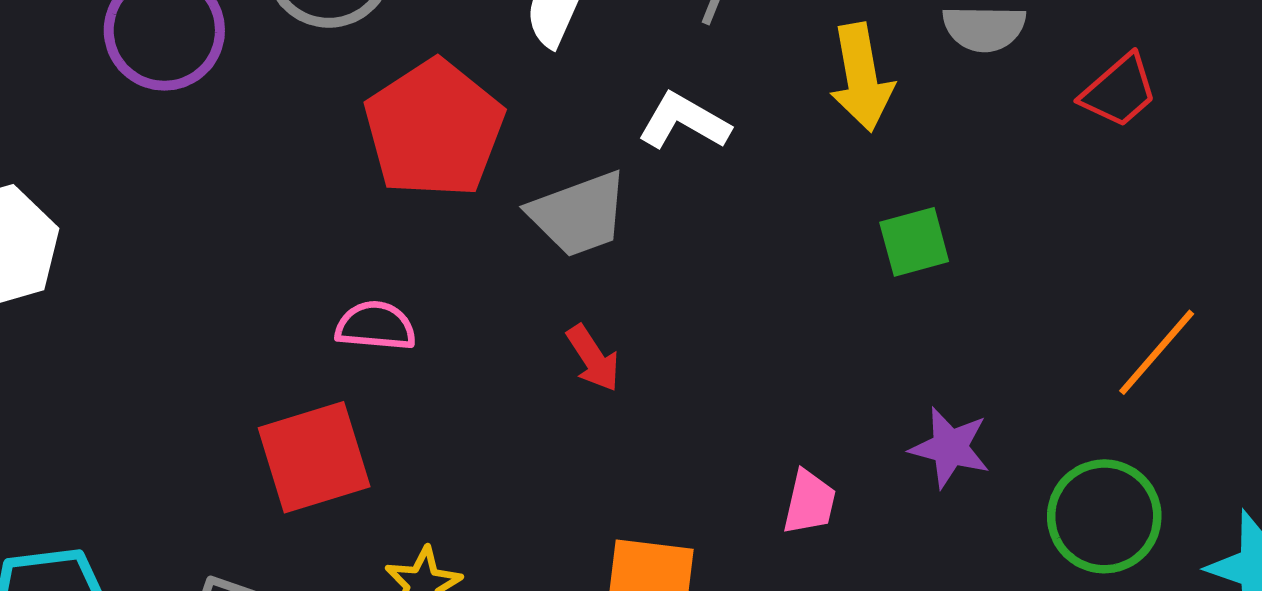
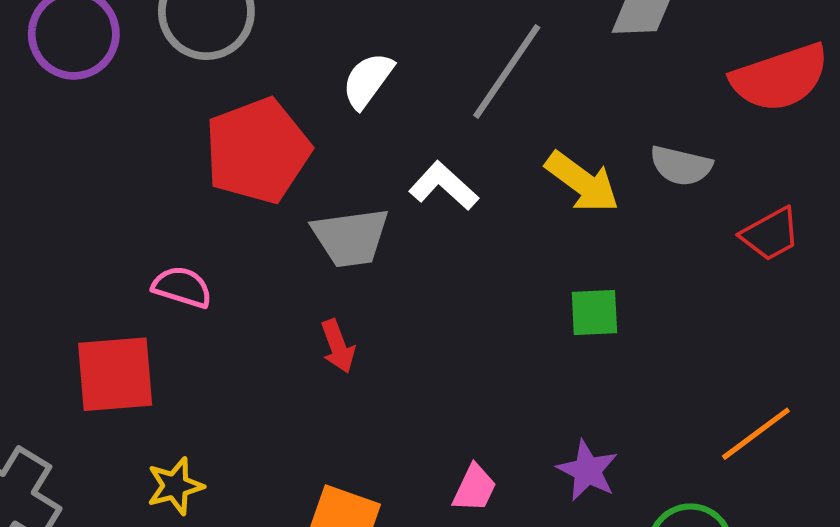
yellow arrow: (861, 77) -> (582, 182), turned -56

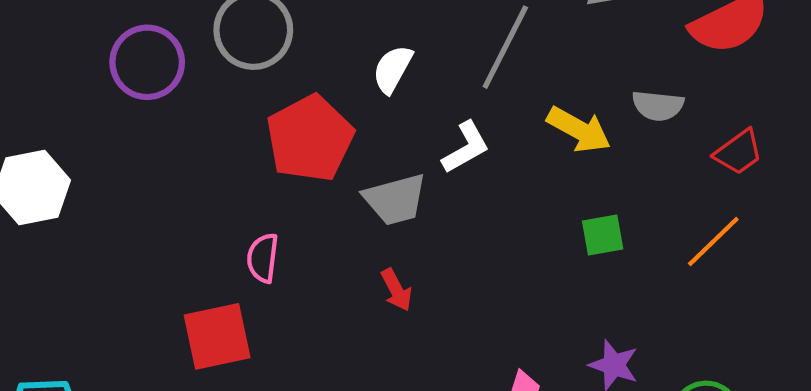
white L-shape: (444, 186) -> (466, 147), turned 116
pink semicircle: (182, 287) -> (263, 258), turned -93
orange line: (756, 434) -> (713, 241), moved

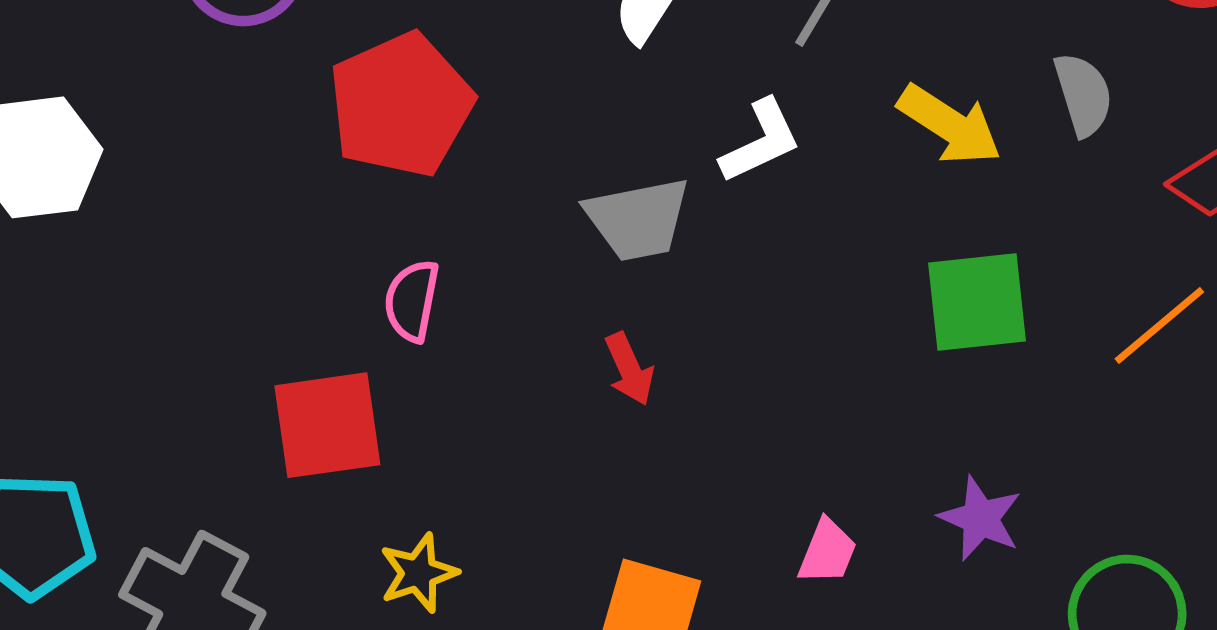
gray semicircle: (658, 106) -> (1083, 94), turned -117
red pentagon: (310, 138) -> (401, 105), moved
green square: (603, 235) -> (977, 302), size x1.5

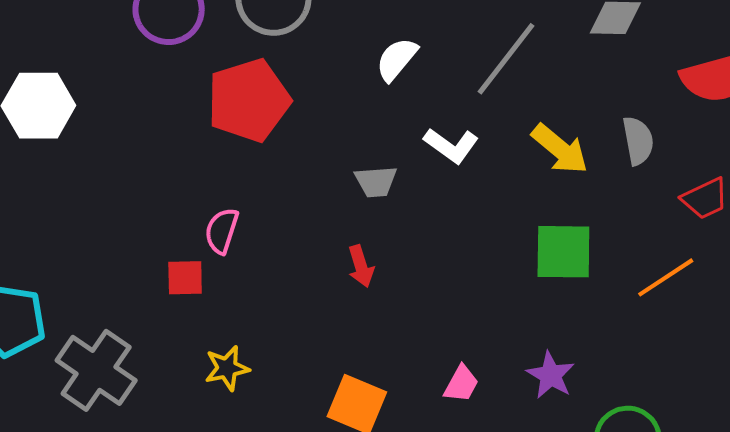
white L-shape: (761, 141) -> (451, 146), turned 54
gray trapezoid: (638, 219) -> (376, 182), size x0.7
pink semicircle: (412, 301) -> (222, 231), moved
red square: (327, 425) -> (185, 278), size x0.6

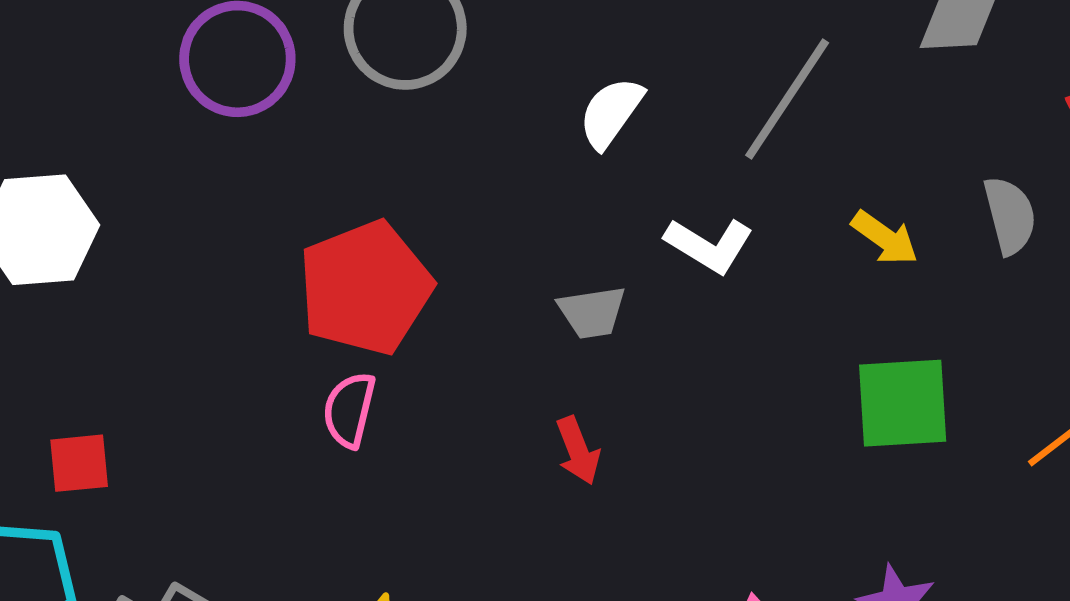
red pentagon: (249, 100) -> (365, 288), moved
yellow arrow: (560, 149) -> (885, 238), size x0.7
red square: (185, 278) -> (79, 463), moved

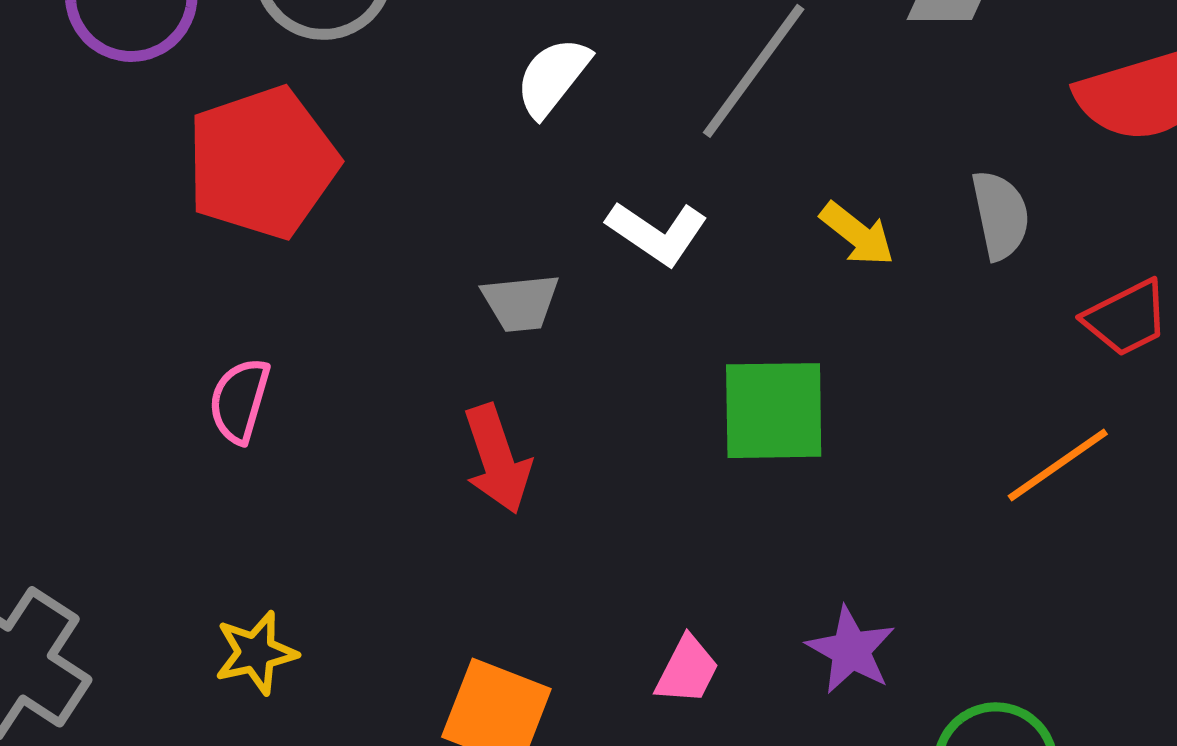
red pentagon: (365, 288) -> (262, 163), moved
green square: (903, 403) -> (774, 411), moved
red arrow: (578, 451) -> (497, 459), size x1.4

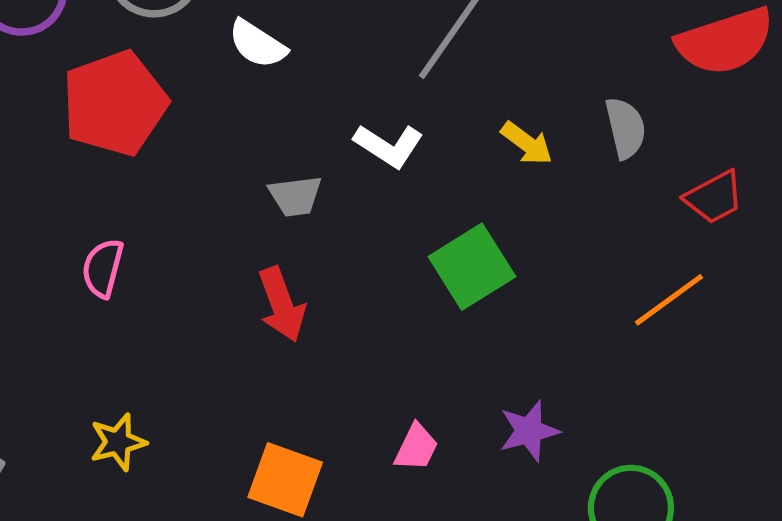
white semicircle: (553, 77) -> (257, 44), moved, turned -94
green square: (774, 411) -> (472, 267), turned -30
purple star: (851, 650) -> (529, 431), turned 30

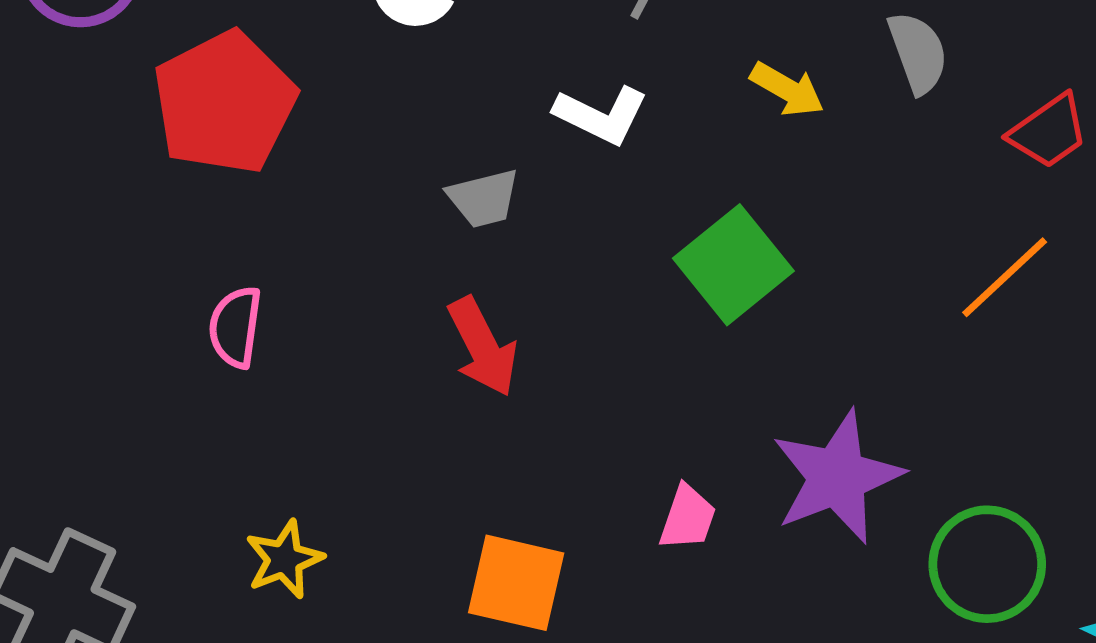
purple star: (529, 431) -> (837, 477), size x1.6

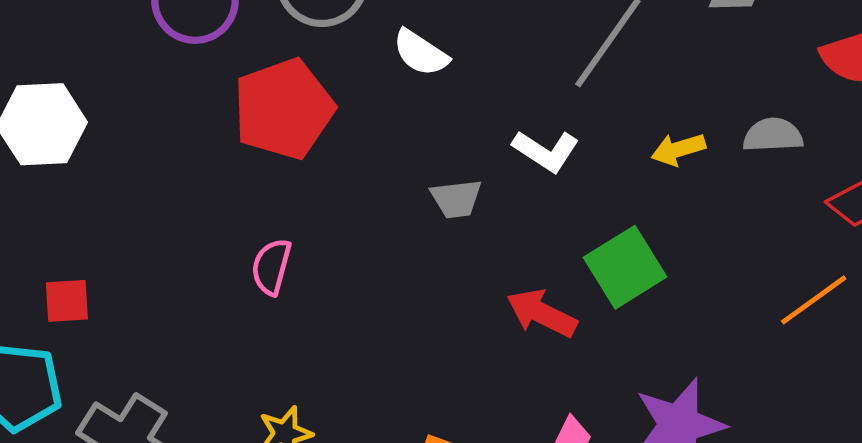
gray semicircle: (918, 53) -> (773, 135), turned -80
yellow arrow: (787, 89) -> (678, 149), turned 126
red arrow: (483, 347) -> (542, 313), moved, turned 136

